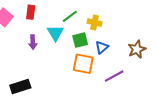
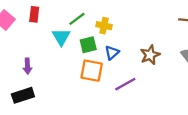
purple arrow: (33, 42) -> (27, 66), moved

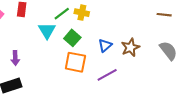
yellow cross: (104, 26) -> (82, 13), moved
green square: (88, 45) -> (72, 38), turned -35
blue triangle: (112, 53) -> (105, 45), moved

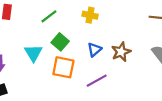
yellow cross: (82, 13) -> (90, 15), moved
cyan triangle: (47, 31) -> (33, 53), moved

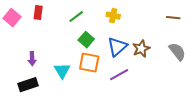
blue triangle: (94, 50) -> (117, 47), size x1.5
cyan triangle: (33, 53) -> (62, 71), moved

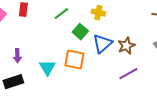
green square: (86, 40) -> (80, 32), moved
purple line: (119, 75) -> (128, 74), moved

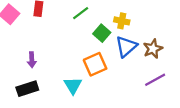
yellow cross: (98, 13) -> (122, 21), moved
orange square: (74, 60) -> (95, 64), turned -35
cyan triangle: (47, 68) -> (73, 85), moved

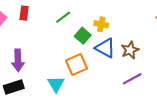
blue triangle: (126, 46) -> (105, 48), turned -50
purple arrow: (32, 60) -> (18, 60), size x1.5

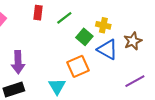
red rectangle: (24, 13) -> (38, 13), moved
brown star: (130, 50) -> (133, 41), moved

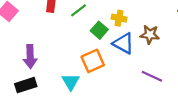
brown star: (133, 41) -> (150, 35), turned 30
purple line: (135, 81) -> (152, 76), turned 54

